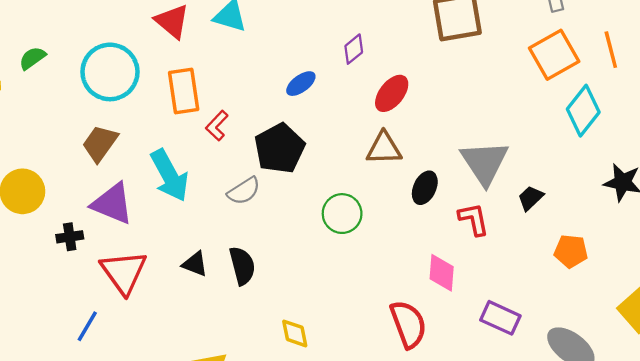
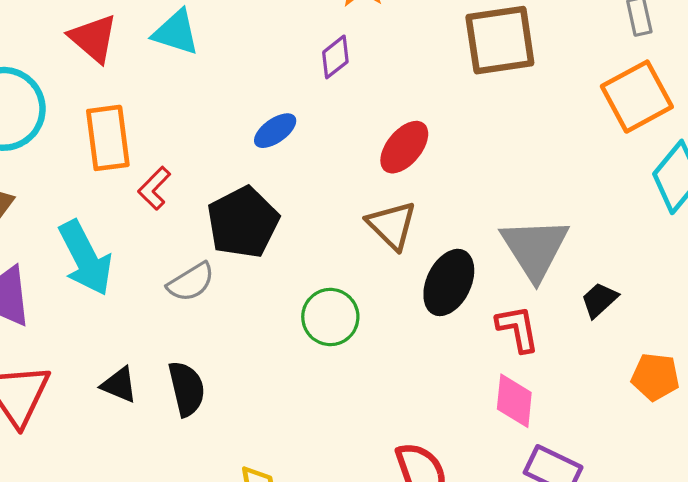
purple diamond: (354, 49) -> (335, 57), moved
brown triangle: (384, 148) -> (392, 225), turned 45
black ellipse: (425, 188) -> (449, 282), size x1.4
pink diamond: (442, 273) -> (514, 401), moved

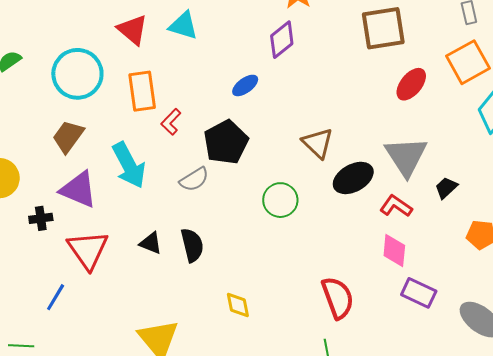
purple diamond: (335, 57) -> (282, 40), size x1.4
red ellipse: (404, 147) -> (411, 84), moved
black ellipse: (449, 282) -> (353, 178), turned 36
red L-shape: (518, 329) -> (396, 206), turned -44

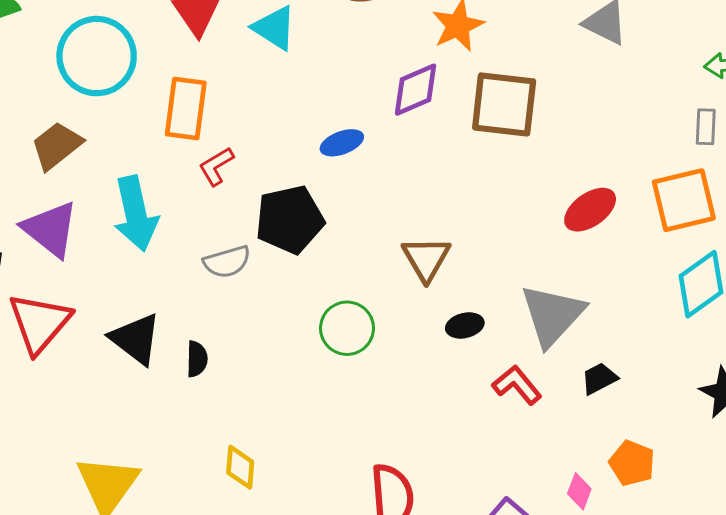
brown square: (383, 28) -> (504, 104), moved
black ellipse: (353, 178) -> (465, 325), size x0.6
black triangle: (151, 243) -> (136, 339), size x1.5
black semicircle: (192, 245) -> (197, 359), size x0.7
pink diamond: (394, 251) -> (579, 491), moved, size x0.7

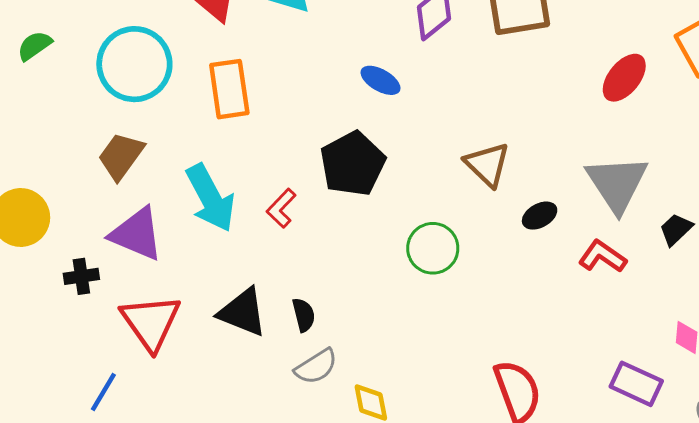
blue ellipse: (342, 143) -> (381, 80), turned 66
red L-shape: (216, 166) -> (281, 208), moved
gray semicircle: (227, 262) -> (316, 367), moved

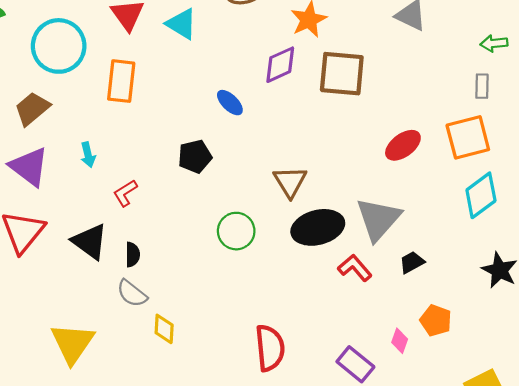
black pentagon: (353, 164) -> (195, 156), size x0.7
cyan arrow: (210, 198) -> (88, 155), size x0.5
red L-shape: (281, 208) -> (125, 193), moved
black ellipse: (540, 216) -> (318, 227), size x2.0
gray semicircle: (316, 367) -> (132, 293), turned 56

